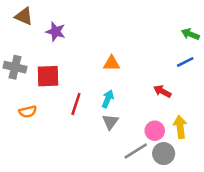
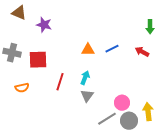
green arrow: (190, 34) -> (150, 27), turned -112
blue line: (185, 62) -> (112, 49), moved
red arrow: (162, 91) -> (142, 52), moved
yellow arrow: (180, 127) -> (148, 112), moved

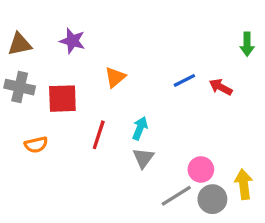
brown triangle: (19, 13) -> (20, 44), moved, turned -35
orange triangle: (88, 50) -> (115, 77), moved, turned -40
red arrow: (142, 52) -> (221, 87), moved

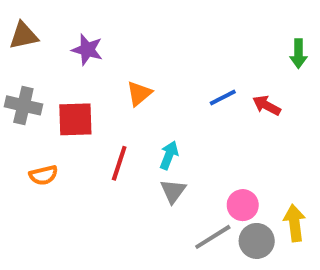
brown triangle: (20, 44) -> (23, 36), moved

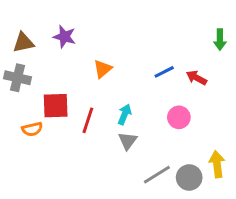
brown triangle: (23, 36) -> (23, 43), moved
red square: (75, 119) -> (56, 106), moved
pink circle: (243, 205) -> (179, 117), moved

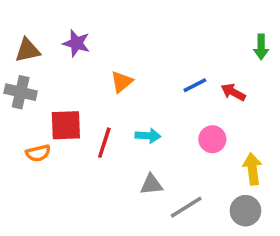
cyan arrow: (125, 114) -> (148, 136), turned 72
gray triangle: (128, 141) -> (151, 185), moved, turned 48
yellow arrow: (217, 164) -> (252, 169), moved
gray circle: (189, 177) -> (245, 211), moved

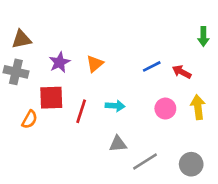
purple star: (76, 43) -> (59, 62), moved, turned 30
orange semicircle: (38, 153) -> (30, 119), turned -48
yellow arrow: (252, 169) -> (198, 107), moved

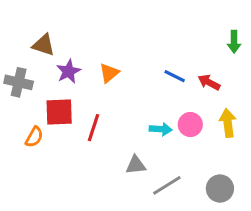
brown triangle: (21, 39) -> (44, 45), moved, turned 30
blue line: (152, 66) -> (175, 76), turned 54
cyan arrow: (115, 106) -> (161, 129), moved

